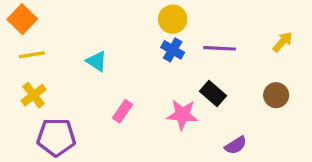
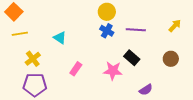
yellow cross: (34, 95) -> (33, 59), moved

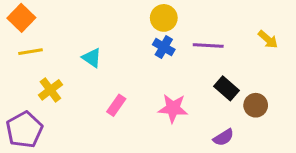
yellow arrow: (175, 26) -> (268, 39), turned 88
black rectangle: (132, 58) -> (227, 88), moved
brown circle: (171, 59) -> (256, 105), moved
purple pentagon: (35, 85) -> (24, 130), moved, turned -30

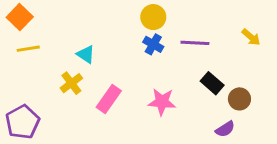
yellow cross: (50, 90) -> (71, 83), moved
pink rectangle: (116, 105) -> (109, 99), size x1.4
purple semicircle: (223, 137) -> (225, 129), moved

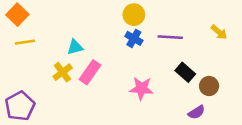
cyan triangle: (86, 54) -> (75, 47), turned -48
pink rectangle: (109, 99) -> (90, 72), moved

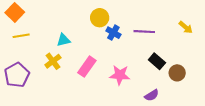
yellow circle: (134, 15) -> (100, 18), moved
pink rectangle: (90, 72) -> (87, 67), moved
purple pentagon: (20, 106) -> (17, 75), moved
purple semicircle: (197, 112) -> (152, 95), moved

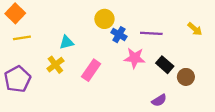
pink star: (120, 75) -> (135, 58), moved

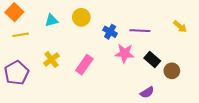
yellow circle: (104, 19) -> (81, 17), moved
cyan triangle: (67, 42) -> (51, 20), moved

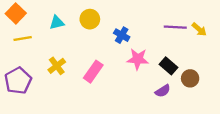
purple line: (140, 31) -> (175, 27), moved
purple semicircle: (147, 92) -> (163, 91), moved

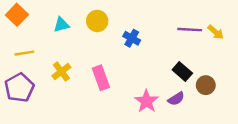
yellow line: (23, 38) -> (24, 53), moved
pink star: (138, 59) -> (147, 101), moved, turned 30
pink rectangle: (93, 72) -> (101, 78), turned -55

